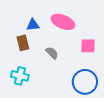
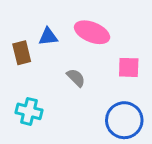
brown rectangle: (23, 43) -> (22, 53), moved

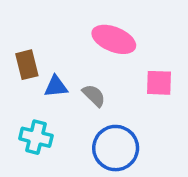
blue triangle: (48, 37) -> (56, 86), moved
blue circle: (124, 120) -> (116, 148), moved

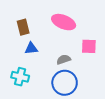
brown rectangle: (27, 65) -> (23, 27), moved
gray semicircle: (94, 96) -> (64, 59), moved, turned -64

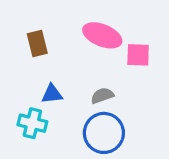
pink square: (89, 46) -> (138, 55), moved
blue triangle: (31, 48) -> (52, 94), moved

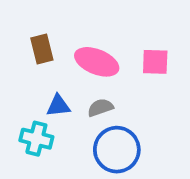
pink ellipse: (102, 35) -> (97, 62), moved
gray semicircle: (102, 96) -> (100, 108), moved

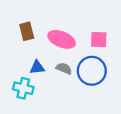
gray semicircle: (100, 108) -> (64, 68), turned 42
blue circle: (117, 150) -> (92, 71), moved

